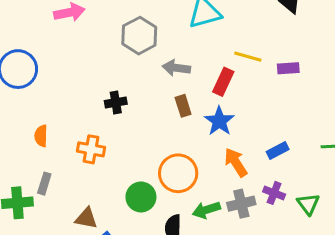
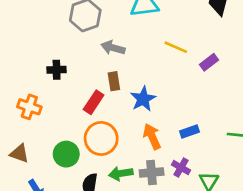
purple rectangle: (288, 68) -> (209, 62), turned -42
red rectangle: (223, 82) -> (94, 102), moved
brown triangle: (86, 218) -> (19, 154), moved

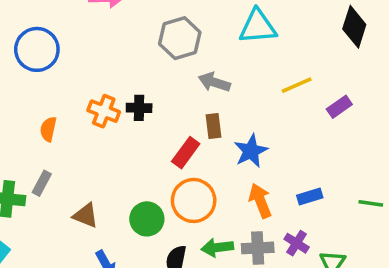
yellow line: (176, 47) -> (297, 85), turned -50
orange cross: (29, 107) -> (104, 111), moved

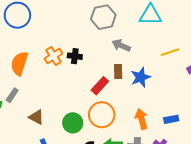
orange cross: (104, 111) -> (54, 56), turned 30
orange semicircle: (48, 129) -> (19, 63), size x1.6
blue star: (251, 151) -> (141, 77), moved

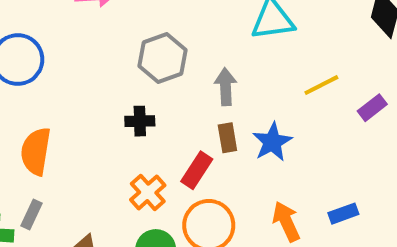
gray hexagon: (103, 17) -> (162, 58), moved
gray arrow: (121, 45) -> (226, 87), turned 72
orange cross: (54, 56) -> (148, 192), moved

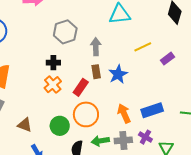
orange cross: (148, 192) -> (53, 85), moved
blue rectangle: (343, 214) -> (152, 110), size x1.5

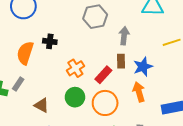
black cross: (53, 63) -> (50, 41), moved
orange arrow: (124, 113) -> (139, 92), moved
green circle: (60, 126) -> (75, 97), moved

